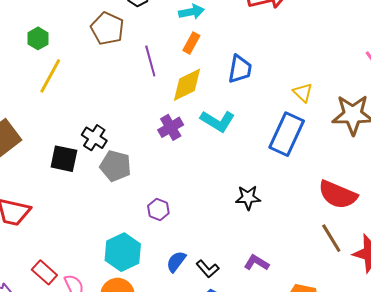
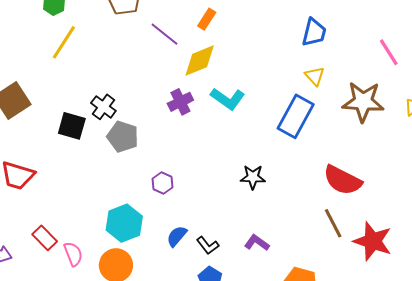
purple line: (150, 61) -> (165, 34), turned -40
blue trapezoid: (240, 69) -> (314, 32), moved

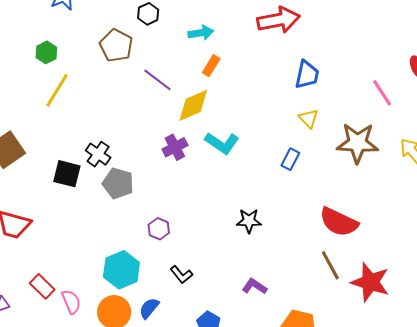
orange rectangle: (207, 19) -> (211, 66), moved
blue rectangle: (296, 116) -> (290, 159), size x0.5
blue semicircle: (177, 236) -> (149, 308), moved
black L-shape: (208, 245) -> (181, 275), moved

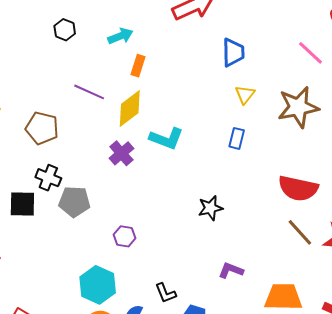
brown pentagon: (116, 46) -> (42, 128), moved
yellow triangle: (309, 118) -> (245, 95), turned 35
black L-shape: (181, 275) -> (166, 293), moved, turned 30

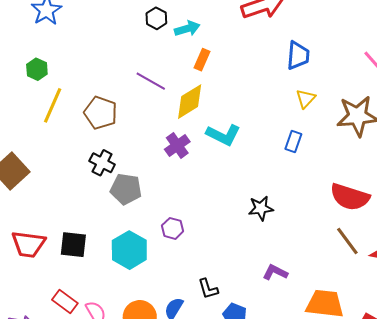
black hexagon: (65, 30) -> (156, 18), moved
black square: (22, 204) -> (73, 245), moved
cyan hexagon: (98, 285) -> (129, 250), moved

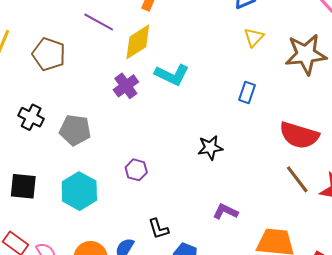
blue rectangle: (293, 141) -> (247, 92), moved
black cross: (102, 163) -> (31, 117), moved
purple hexagon: (173, 228) -> (136, 170), moved

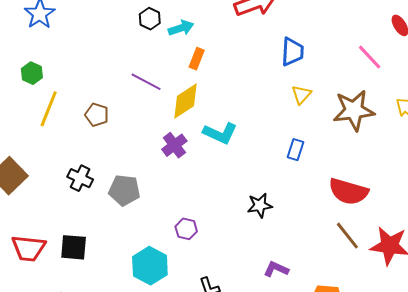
brown pentagon: (49, 54) -> (97, 115), size x0.7
cyan hexagon: (79, 191) -> (150, 266), moved

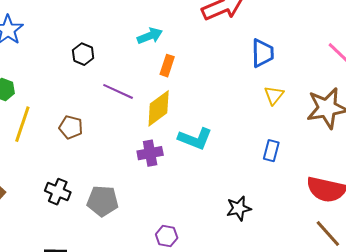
black hexagon: (150, 19) -> (83, 54), moved
purple cross: (174, 145) -> (150, 153), turned 30

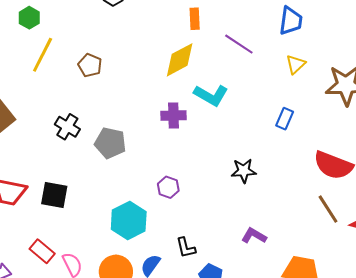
orange rectangle: (167, 66) -> (195, 19), turned -30
purple line: (118, 91) -> (239, 44), moved
purple cross: (150, 153) -> (173, 115), moved

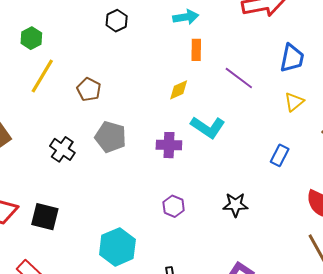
yellow diamond: (180, 60) -> (179, 90), size x0.6
gray pentagon: (110, 143) -> (111, 137), moved
purple hexagon: (168, 187) -> (174, 206), moved

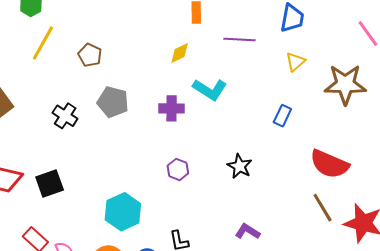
purple line: (239, 78) -> (240, 39), turned -32
black star: (235, 205) -> (240, 166), turned 30
black square: (45, 217) -> (50, 183), turned -32

